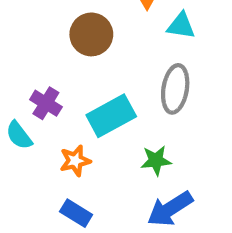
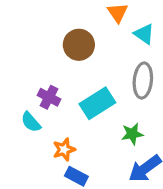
cyan triangle: (181, 26) -> (144, 34), turned 30
orange star: (75, 161) -> (64, 150), moved

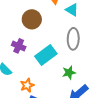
purple cross: (49, 97) -> (19, 46), moved

